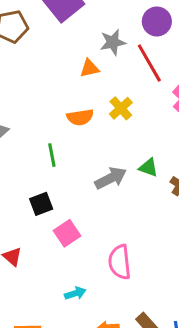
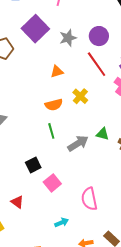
gray star: (113, 42) -> (68, 38), moved
green line: (52, 155) -> (51, 131), moved

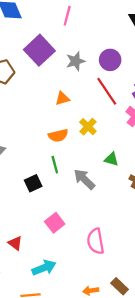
green triangle: (103, 134) -> (112, 159), moved
gray arrow: (78, 143) -> (84, 179), turned -105
black square: (33, 165) -> (33, 183), moved
cyan arrow: (62, 222) -> (44, 268), moved, size x1.5

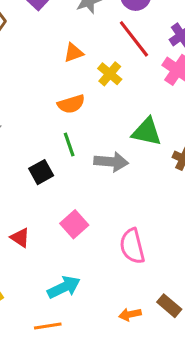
yellow cross: (88, 127) -> (110, 74), moved
green triangle: (112, 159) -> (147, 132), size x1.5
gray arrow: (84, 179) -> (111, 162), turned 145
red triangle: (15, 243) -> (20, 238), moved

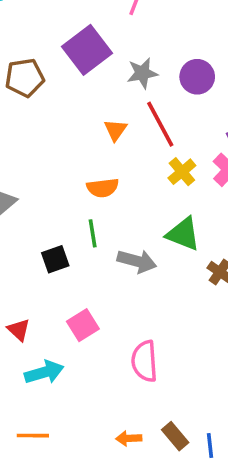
red line: (134, 39) -> (160, 124), moved
orange triangle: (74, 53) -> (115, 130), turned -45
yellow cross: (110, 74) -> (182, 172), moved
cyan arrow: (64, 287) -> (44, 372), moved

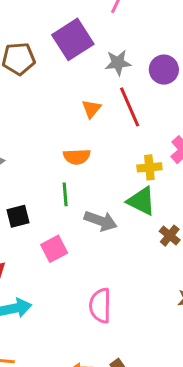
yellow cross: (182, 172) -> (149, 167), moved, turned 30
black square: (55, 259) -> (18, 216), moved
pink square: (83, 325) -> (54, 249), moved

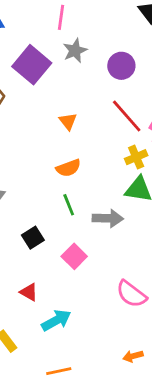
gray star: (118, 63) -> (75, 51), moved
red line: (130, 107) -> (127, 116), moved
pink semicircle: (100, 306) -> (131, 294), turned -36

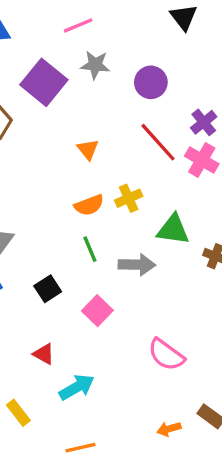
pink line: (61, 17) -> (78, 25), turned 60
gray star: (75, 51) -> (95, 65), turned 30
yellow cross: (136, 157) -> (129, 198), moved

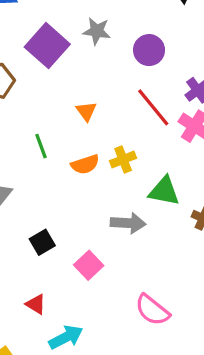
green line: (90, 249) -> (41, 146), moved

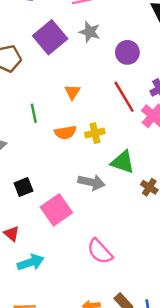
pink square: (89, 265) -> (56, 210), size x1.4

